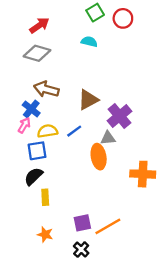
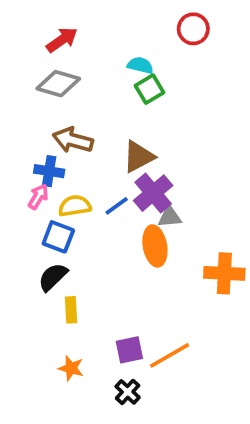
green square: (95, 13) -> (149, 89), moved
blue cross: (31, 109) -> (49, 171), turned -30
purple cross: (119, 116) -> (153, 193), moved
blue square: (37, 151) -> (58, 237), turned 30

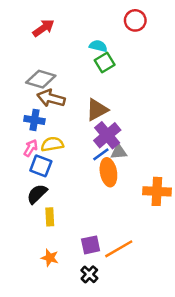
gray diamond: (58, 84) -> (41, 79), moved
pink arrow: (38, 197) -> (31, 148), moved
blue line: (117, 206) -> (101, 154), moved

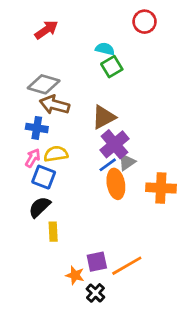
gray triangle: (119, 152) -> (127, 162), turned -30
orange cross: (157, 191) -> (161, 188), moved
orange star: (50, 258) -> (75, 275), moved

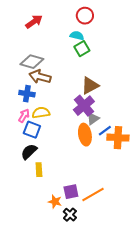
red circle: (145, 22) -> (85, 16), moved
brown triangle: (104, 117) -> (90, 86), moved
blue line: (108, 165) -> (105, 131), moved

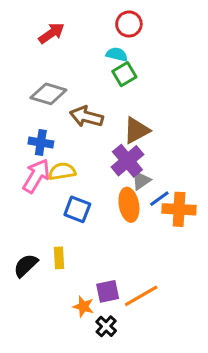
brown arrow: (40, 77) -> (86, 117), moved
pink arrow: (24, 116) -> (36, 176), size x1.6
blue square: (32, 130) -> (77, 209), moved
black semicircle: (29, 152) -> (26, 266), moved

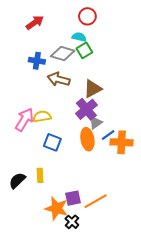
gray diamond: (48, 94) -> (63, 54), moved
blue cross: (41, 142) -> (37, 61), moved
orange star: (83, 307) -> (56, 208), size x1.6

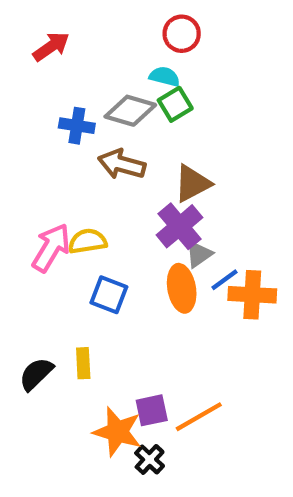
red arrow: (35, 23) -> (51, 47), moved

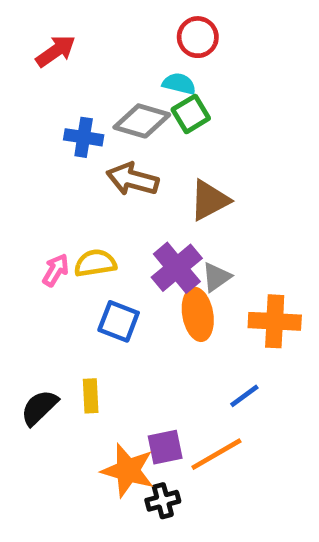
purple cross: (179, 226) -> (177, 268), moved
pink arrow: (51, 248) -> (56, 270), size x0.6
blue line: (224, 280) -> (244, 396), moved
black cross: (150, 459) -> (163, 501), turned 32

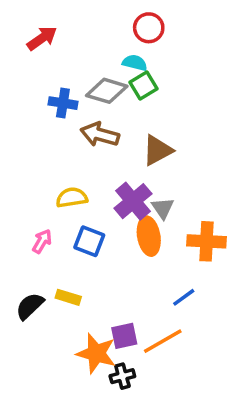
pink arrow: (56, 270) -> (42, 241), moved
gray triangle: (216, 277) -> (163, 208), turned -30
yellow rectangle: (91, 396) -> (68, 297), turned -70

